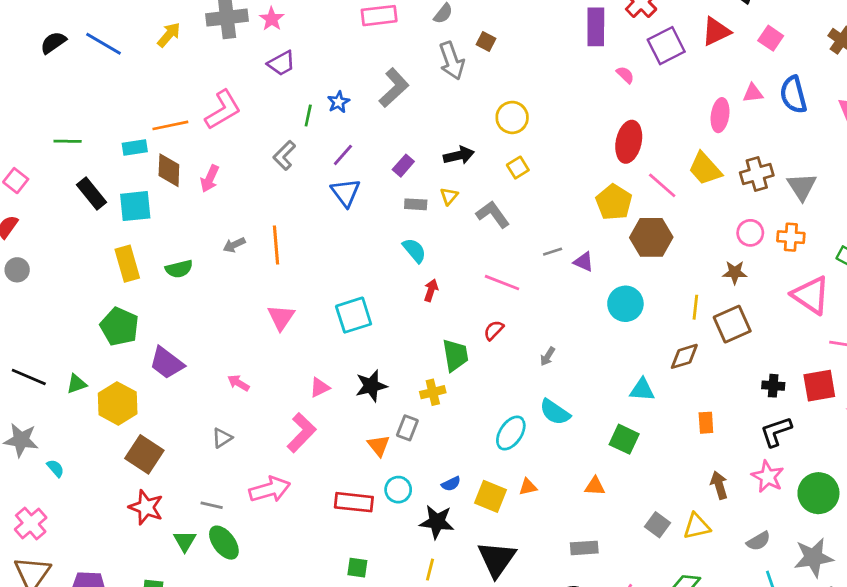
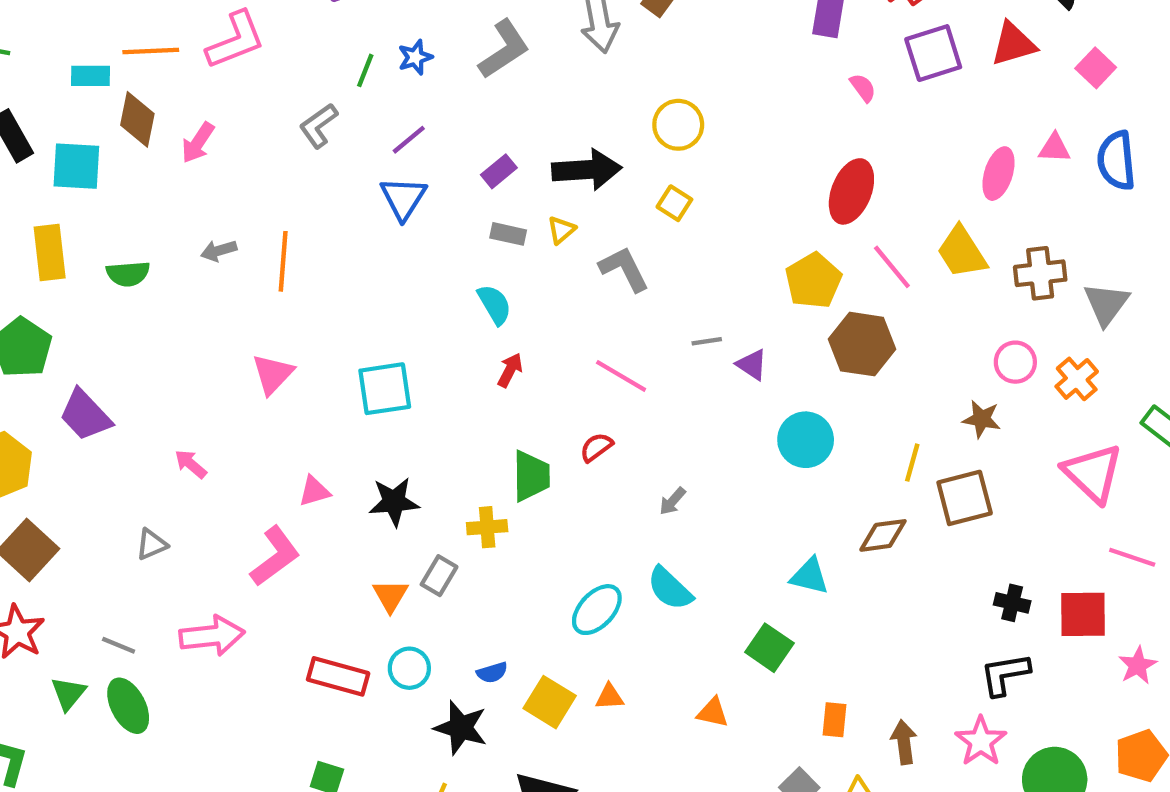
black arrow: (459, 155) -> (587, 170), size x1.4
yellow square: (518, 168) -> (674, 203), turned -35
orange cross: (791, 237) -> (1077, 379), turned 36
orange rectangle: (706, 423) -> (834, 720), moved

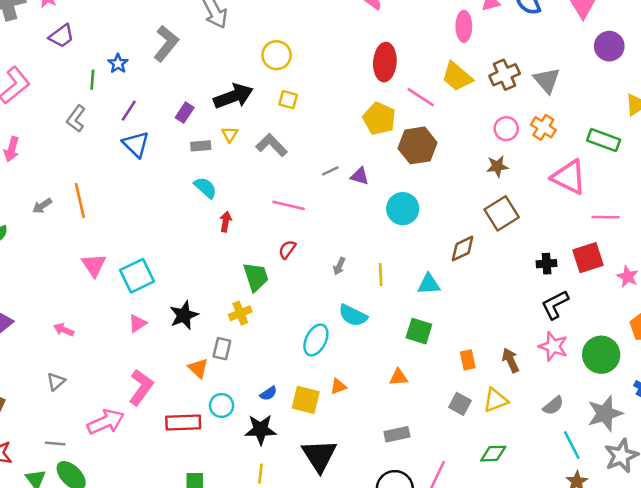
cyan square: (385, 389) -> (137, 276), moved
yellow line: (912, 463) -> (381, 274), moved
pink L-shape: (275, 556) -> (141, 387), moved

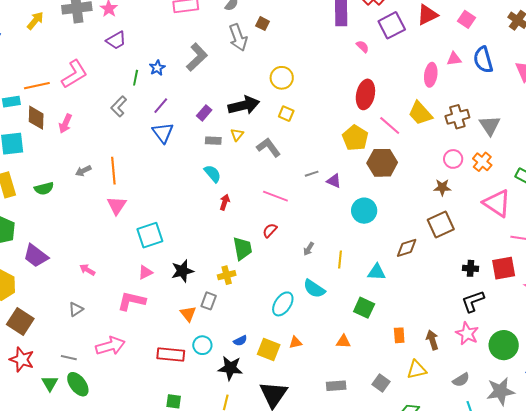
pink triangle: (94, 265) -> (117, 206), moved
pink L-shape: (141, 387) -> (132, 301), moved, turned -120
gray square: (460, 404) -> (381, 383), moved

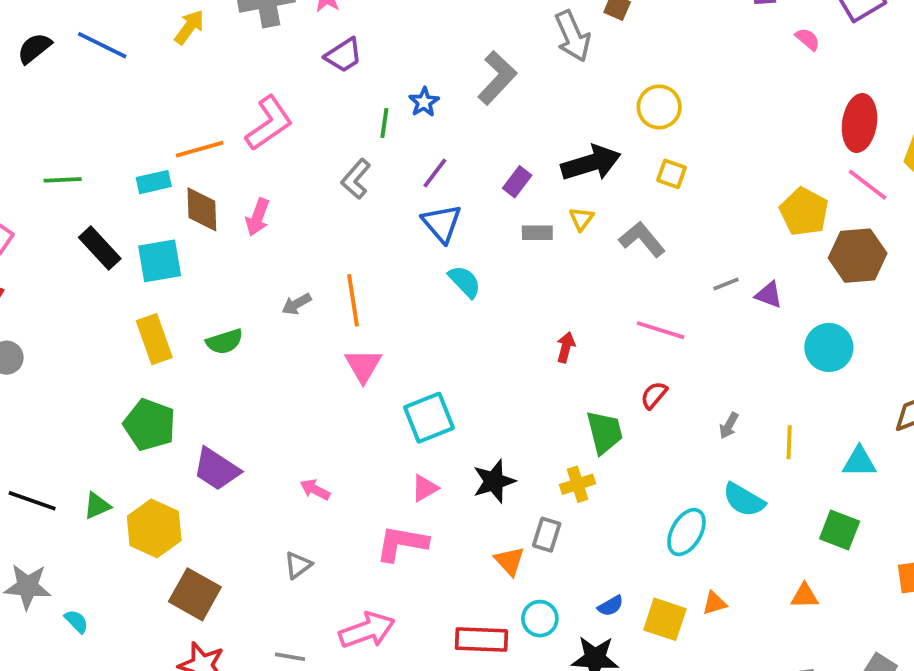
red ellipse: (365, 94) -> (859, 123), moved
cyan semicircle: (213, 174) -> (465, 282), moved

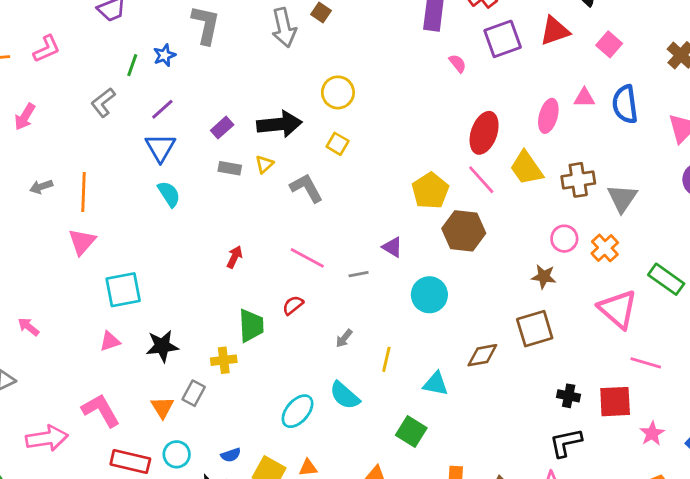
gray L-shape: (497, 78) -> (206, 25), moved, turned -42
pink L-shape: (269, 123) -> (47, 49), size x0.7
gray line: (726, 284) -> (359, 274), moved
pink L-shape: (402, 543) -> (101, 410), moved, turned 39

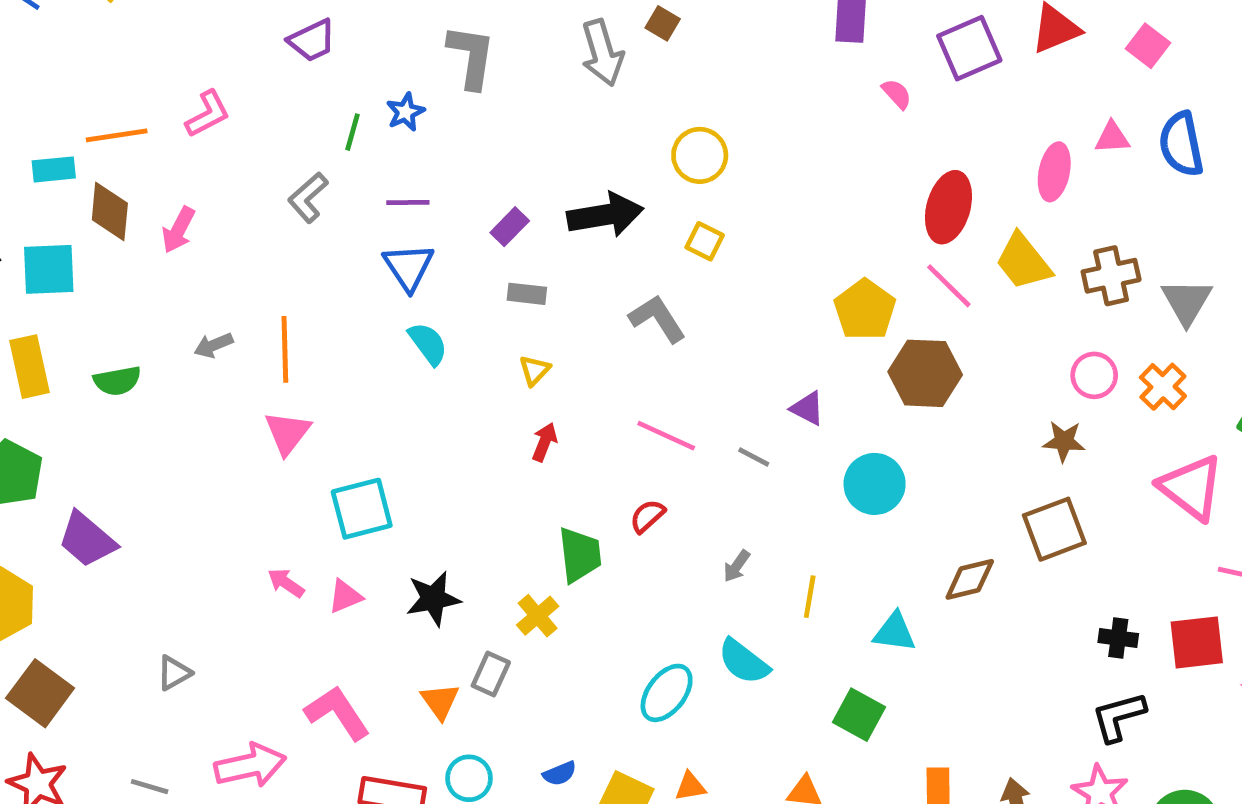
purple line: (162, 109) -> (408, 203), turned 45
yellow triangle: (264, 164) -> (534, 370), moved
gray line: (359, 274) -> (754, 457), turned 42
pink arrow: (28, 327) -> (286, 583), moved
yellow cross: (224, 360) -> (538, 616), turned -30

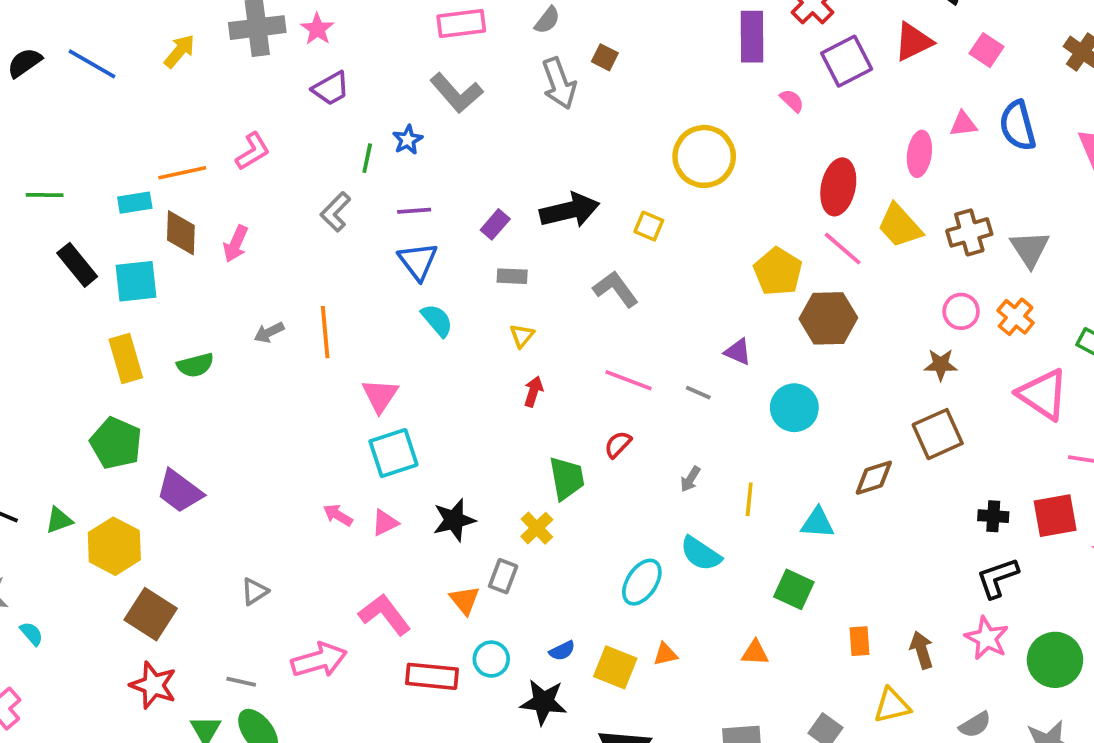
gray L-shape: (471, 57) -> (456, 93), turned 134
yellow circle: (700, 155) -> (704, 156), moved, size x1.4
pink triangle: (287, 433) -> (380, 396), moved

